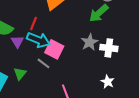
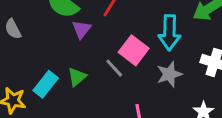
cyan arrow: (38, 40) -> (169, 33), moved, turned 60
gray star: (90, 42) -> (169, 74), moved

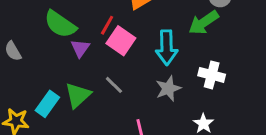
pink square: (134, 50) -> (121, 41), moved
green triangle: (77, 77) -> (78, 95), size x1.4

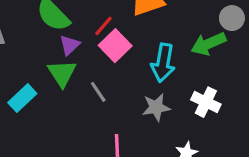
green triangle: (78, 95) -> (62, 73), moved, turned -32

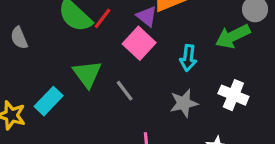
red line: (104, 26) -> (102, 18), moved
purple triangle: (70, 45) -> (147, 16), moved, turned -35
cyan arrow: (163, 63) -> (188, 58), size x0.7

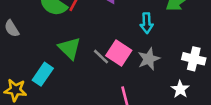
pink square: (139, 43) -> (119, 53), moved
white cross: (233, 95) -> (194, 59), moved

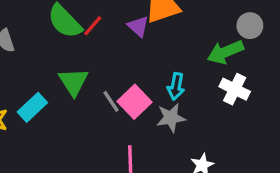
cyan arrow: (147, 23) -> (176, 86), moved
white cross: (194, 59) -> (235, 89), moved

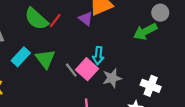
cyan arrow: (176, 86) -> (98, 56), moved
white cross: (235, 89) -> (151, 86), moved
cyan rectangle: (32, 107) -> (21, 57), moved

